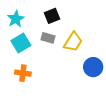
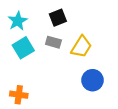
blue circle: (93, 67) -> (93, 80), moved
orange cross: (23, 73) -> (19, 95), moved

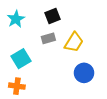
gray rectangle: (53, 42) -> (48, 38), turned -32
cyan square: (23, 48) -> (21, 59), moved

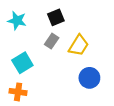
cyan star: (16, 19) -> (17, 21), turned -30
gray rectangle: (48, 38) -> (52, 41), turned -40

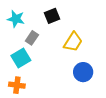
gray rectangle: (52, 41) -> (32, 38), moved

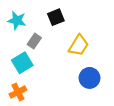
orange cross: (17, 85) -> (18, 92), turned -35

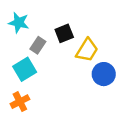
black square: (56, 17) -> (64, 33), moved
blue circle: (90, 78) -> (104, 74), moved

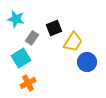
orange cross: (20, 102) -> (28, 83), moved

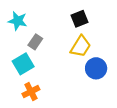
black square: (54, 28) -> (79, 19), moved

